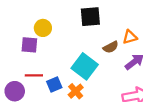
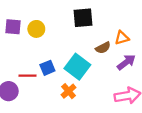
purple square: (29, 45) -> (13, 27), moved
blue square: (54, 84) -> (47, 68), moved

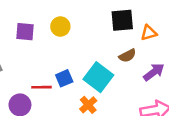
black square: (83, 18) -> (122, 20), moved
yellow circle: (36, 29) -> (60, 27), moved
orange triangle: (122, 38) -> (149, 33), moved

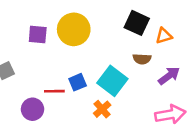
black square: (122, 20) -> (137, 23), turned 30
yellow circle: (60, 27) -> (74, 29), size x1.6
brown semicircle: (127, 56) -> (142, 59), turned 30

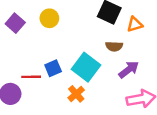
yellow circle: (74, 29) -> (49, 18), size x0.6
purple square: (38, 35) -> (15, 23), turned 36
purple arrow: (169, 76) -> (129, 70), moved

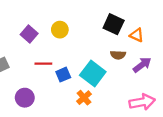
orange triangle: (135, 24) -> (137, 35), turned 40
purple arrow: (129, 70) -> (142, 65), moved
red line: (31, 77) -> (43, 64), moved

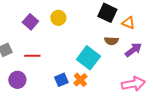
red line: (43, 64) -> (32, 56), moved
blue square: (63, 75) -> (61, 80), moved
purple circle: (25, 98) -> (17, 80), moved

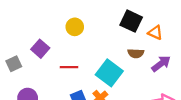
purple square: (30, 22) -> (40, 49), moved
red line: (32, 56) -> (69, 67), moved

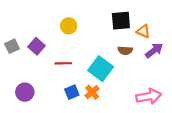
black square: (131, 21) -> (121, 21), turned -30
gray square: (14, 64) -> (12, 46), moved
purple arrow: (161, 64) -> (154, 50), moved

